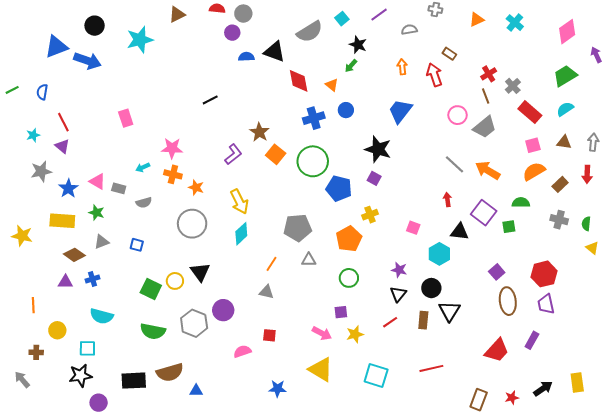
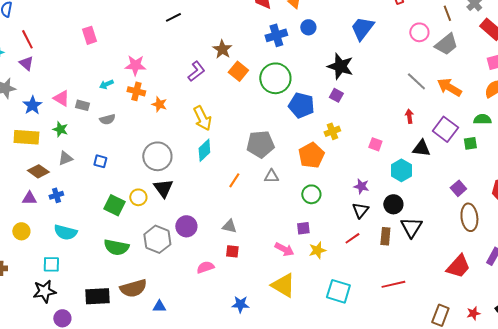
gray circle: (192, 224) -> (157, 156), moved
gray triangle: (266, 292) -> (229, 226), moved
yellow circle: (57, 330) -> (21, 231), moved

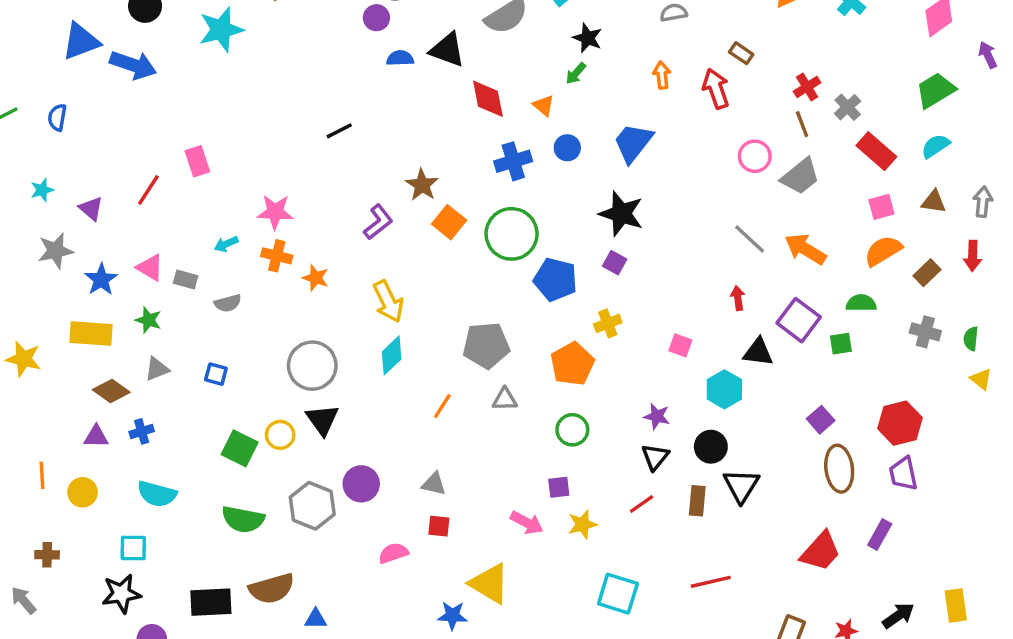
blue trapezoid: (362, 28) -> (633, 143), moved
red line: (27, 39) -> (148, 190), moved, turned 60
yellow triangle: (283, 285) -> (490, 583), moved

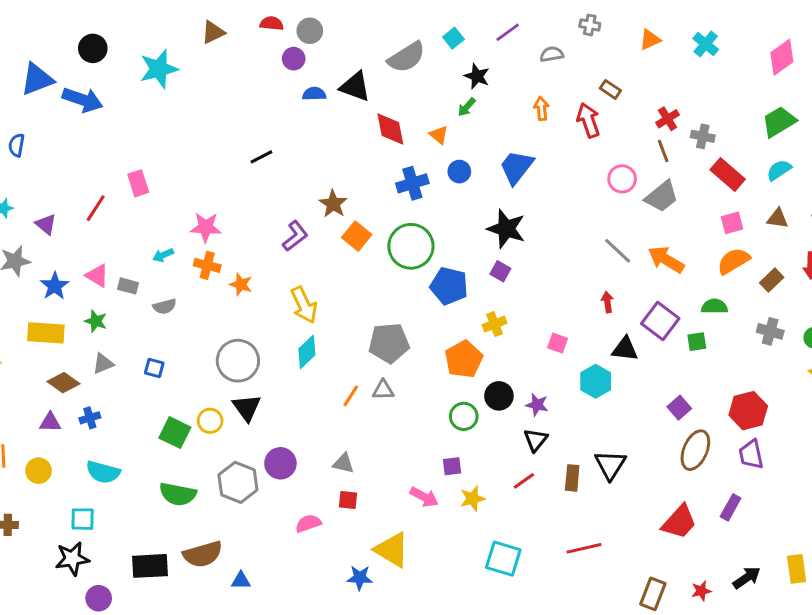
gray cross: (848, 107) -> (703, 136), turned -35
gray triangle: (505, 399) -> (383, 390), moved
black circle: (711, 447) -> (499, 396), moved
brown ellipse: (839, 469) -> (695, 450), turned 30

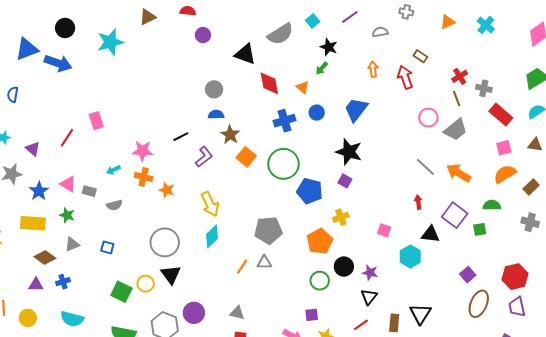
gray circle: (310, 31) -> (214, 89), moved
blue semicircle: (314, 94) -> (216, 115), moved
black line: (261, 157) -> (181, 137), moved

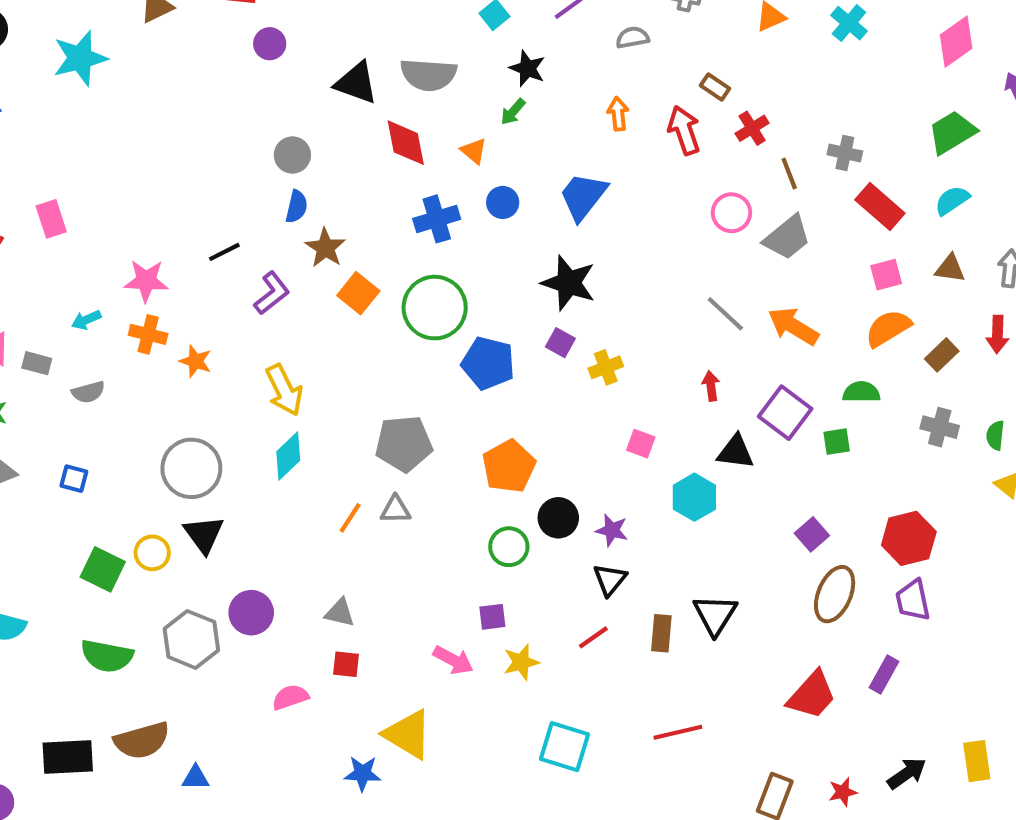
gray semicircle: (280, 34) -> (428, 75), moved, turned 36
red cross: (460, 76) -> (752, 128), moved
blue semicircle: (216, 115) -> (297, 207), turned 105
yellow cross: (341, 217) -> (606, 367), moved

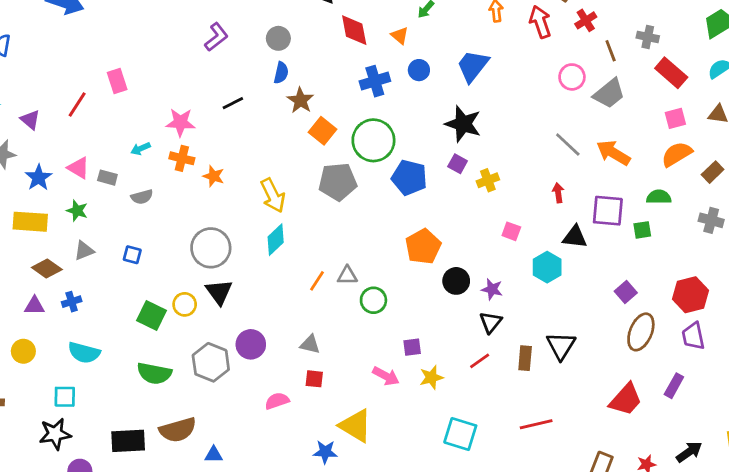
purple L-shape: (272, 293) -> (216, 37), moved
purple square: (785, 413) -> (608, 211), turned -32
gray pentagon: (404, 444) -> (338, 182), moved
green circle: (509, 547) -> (373, 300), moved

